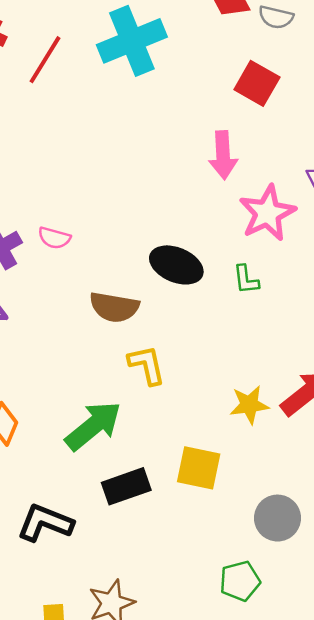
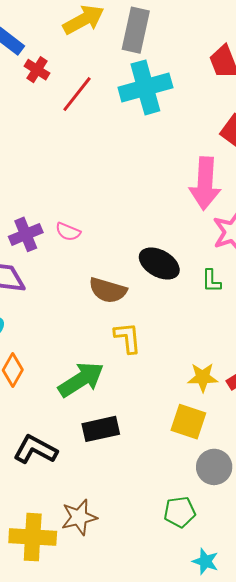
pink arrow: (223, 155) -> (205, 183), size x1.4
yellow square: (199, 468) -> (188, 422), moved

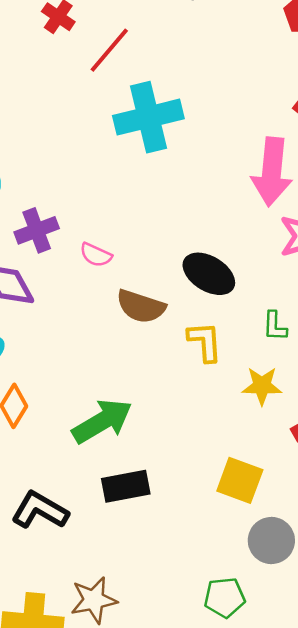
cyan cross: (145, 87) -> (148, 117), moved
pink semicircle: (68, 232) -> (96, 255), moved
green L-shape: (211, 281) -> (275, 326), moved
yellow L-shape: (128, 338) -> (205, 342), moved
yellow star: (203, 377) -> (262, 386), moved

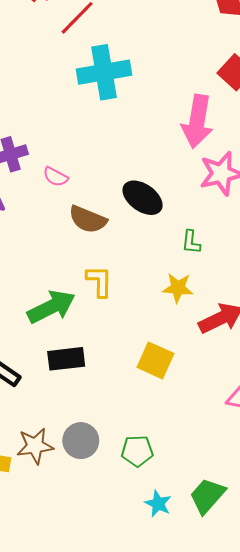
yellow L-shape: (205, 342) -> (99, 281), moved
gray circle: (271, 541) -> (81, 441), moved

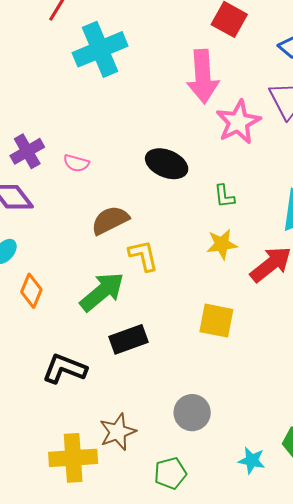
brown semicircle: (88, 219) -> (110, 220), moved, turned 144
gray circle: (81, 441) -> (192, 413), moved
green pentagon: (137, 451) -> (170, 473), moved

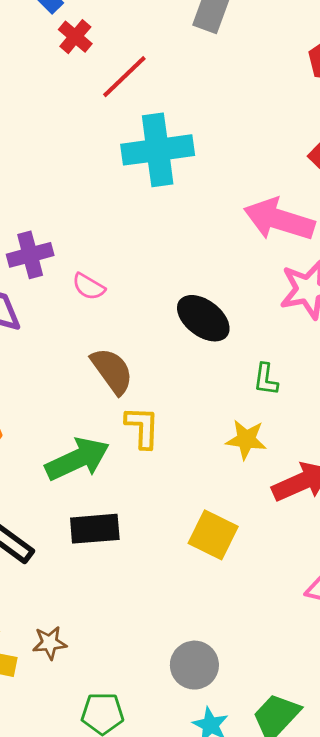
pink arrow: (203, 76) -> (279, 220), turned 96
brown semicircle: (110, 220) -> (112, 371), turned 66
gray circle: (192, 413) -> (194, 665), moved
brown star: (118, 432) -> (50, 643), size x0.7

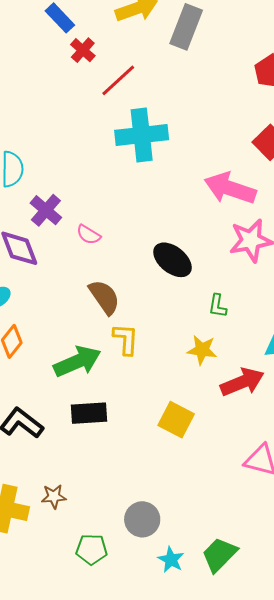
purple cross: (30, 255) -> (46, 210), turned -36
gray circle: (194, 665) -> (142, 519), moved

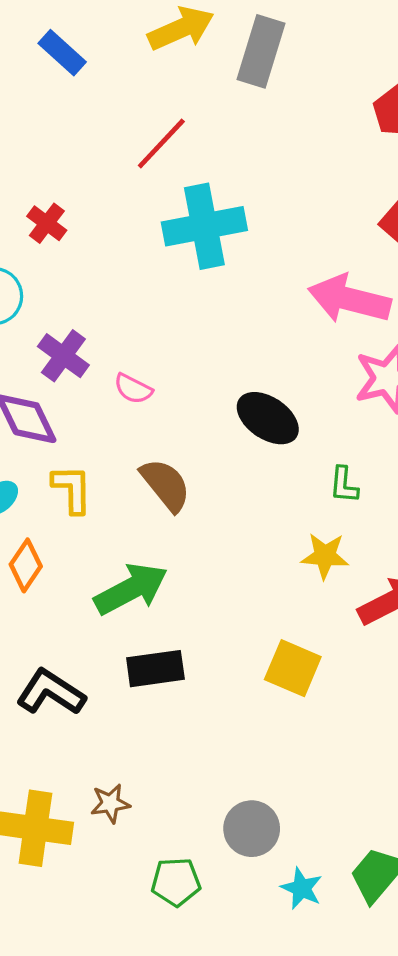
red cross: (83, 50) -> (47, 223), moved
yellow L-shape: (126, 339) -> (72, 489), moved

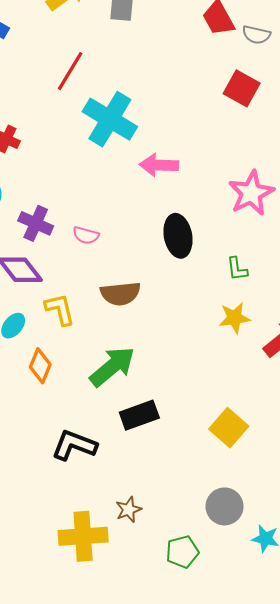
cyan cross: (204, 226) -> (110, 119), turned -36
pink arrow: (349, 299) -> (159, 165), moved, size x0.7
black ellipse: (268, 418) -> (178, 236), turned 57
brown semicircle: (166, 485) -> (120, 294), turned 135
yellow square: (293, 668) -> (229, 428), moved, turned 30

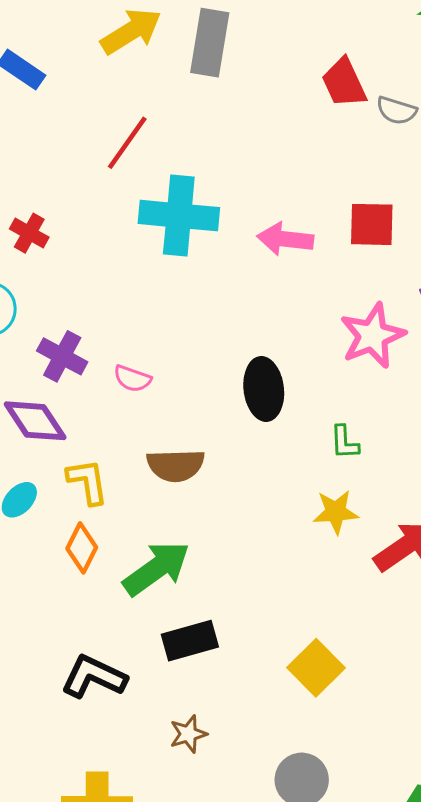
red square: (242, 88) -> (372, 224), moved, turned -32
cyan cross: (110, 119) -> (179, 216), turned -30
pink arrow: (159, 165) -> (285, 239), moved
orange diamond: (40, 366) -> (82, 548), moved
brown star: (129, 510) -> (188, 734), moved

